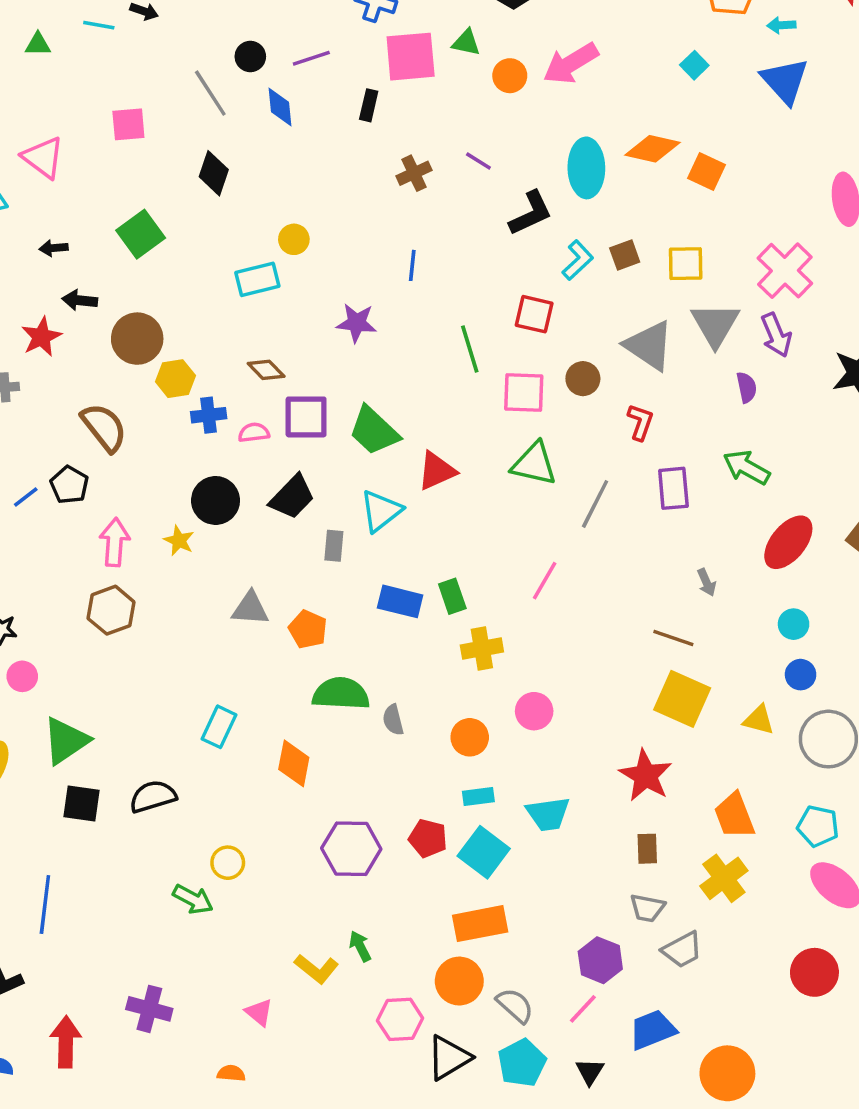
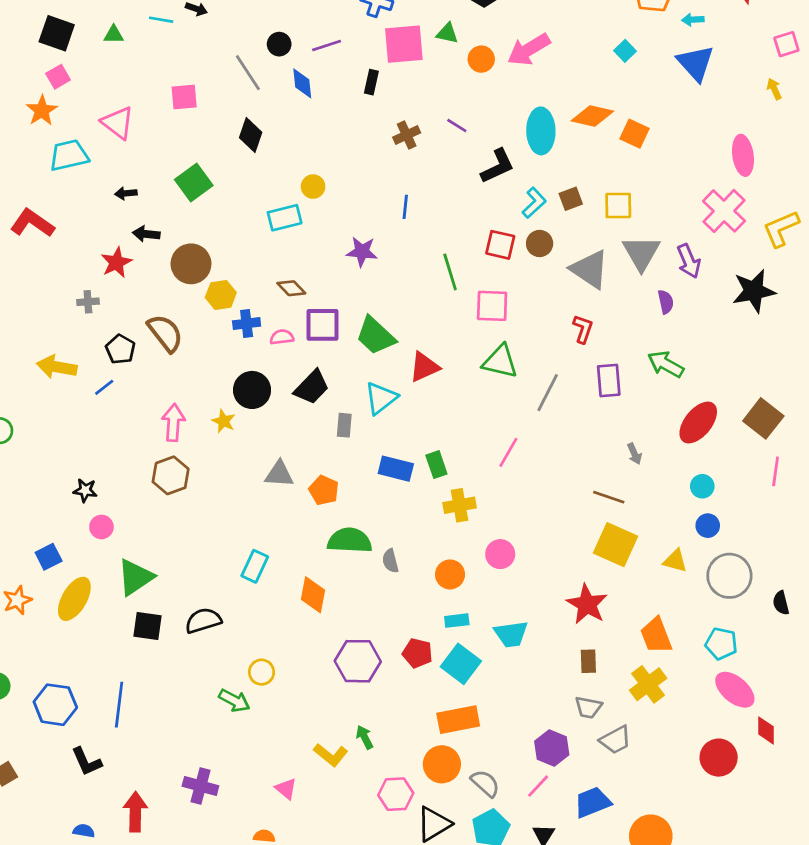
pink cross: (785, 271) -> (724, 211), moved
brown circle: (583, 379) -> (540, 243), moved
black pentagon: (69, 485) -> (120, 349), moved

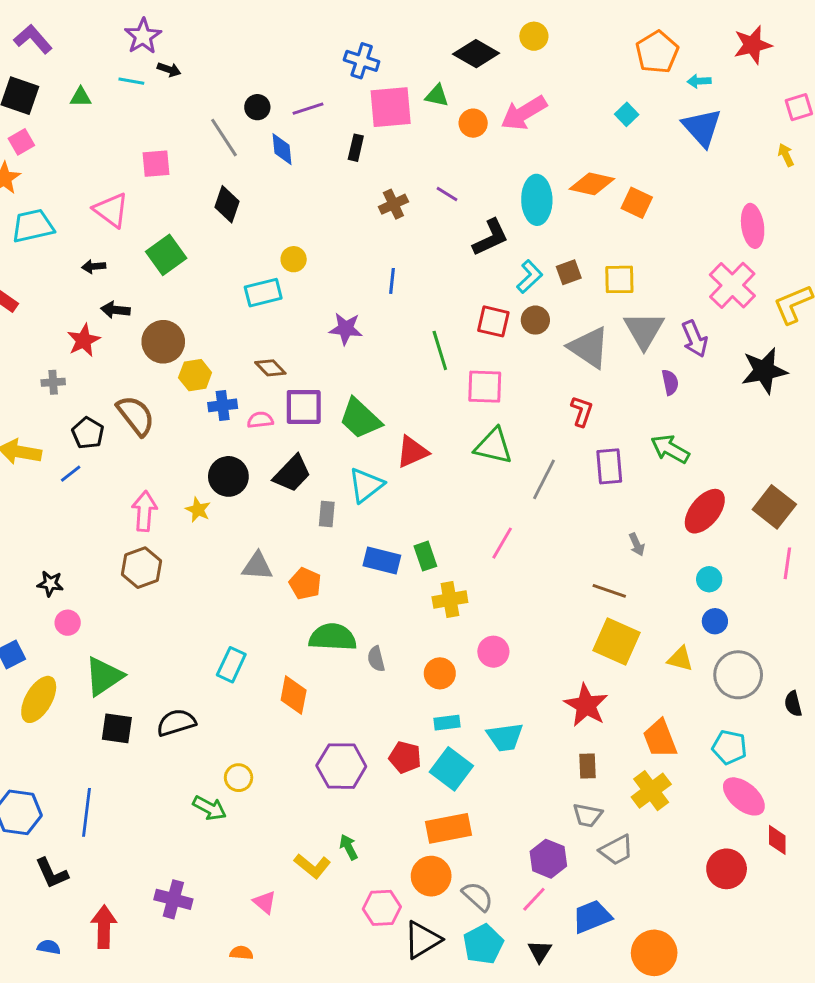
pink triangle: (118, 123) -> (111, 210), moved

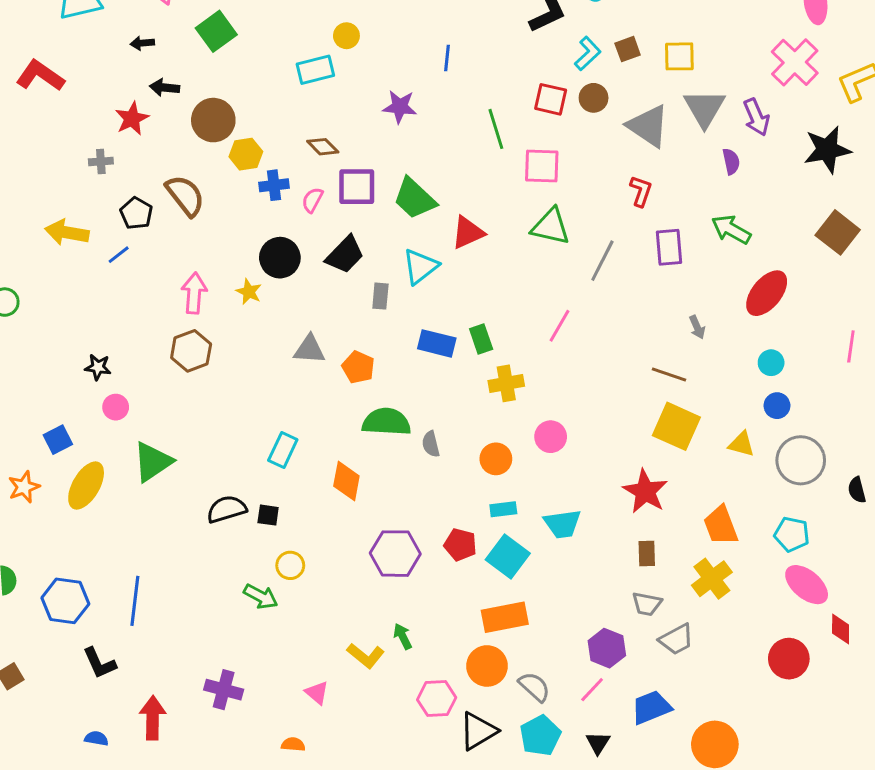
pink semicircle: (260, 420) -> (312, 200), turned -55
brown square: (774, 507) -> (838, 232), moved
black square: (117, 728) -> (268, 515), moved, size x0.7

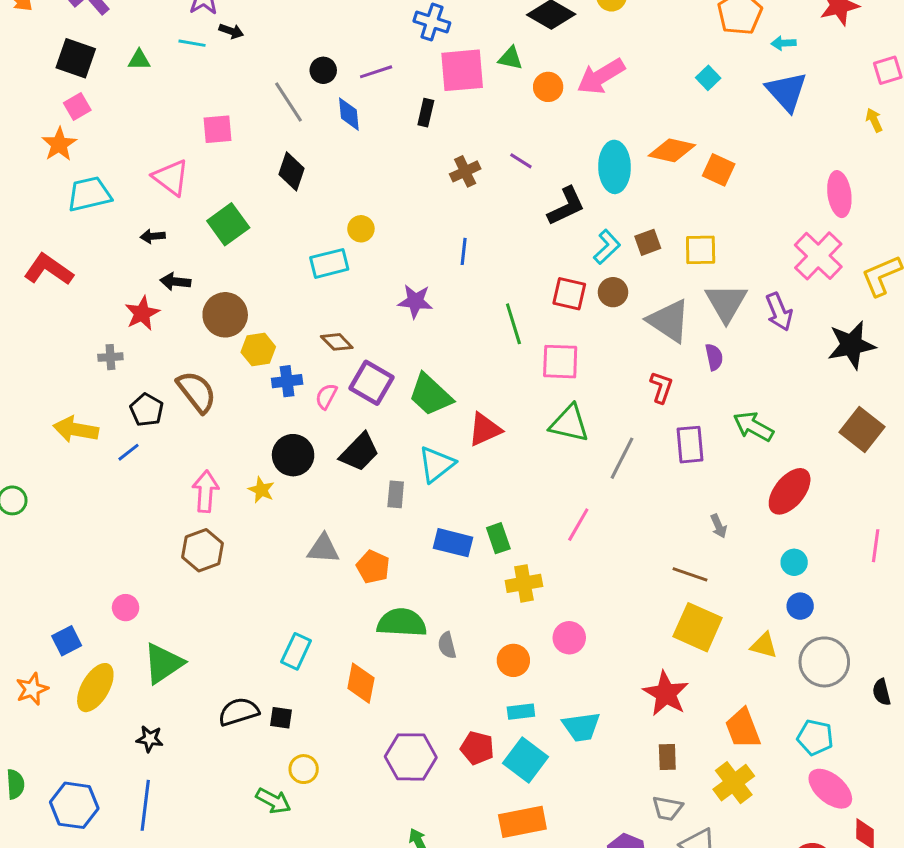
purple semicircle: (731, 161) -> (714, 357), moved
purple square: (357, 187) -> (372, 383), turned 30
black star: (98, 367) -> (150, 739), moved

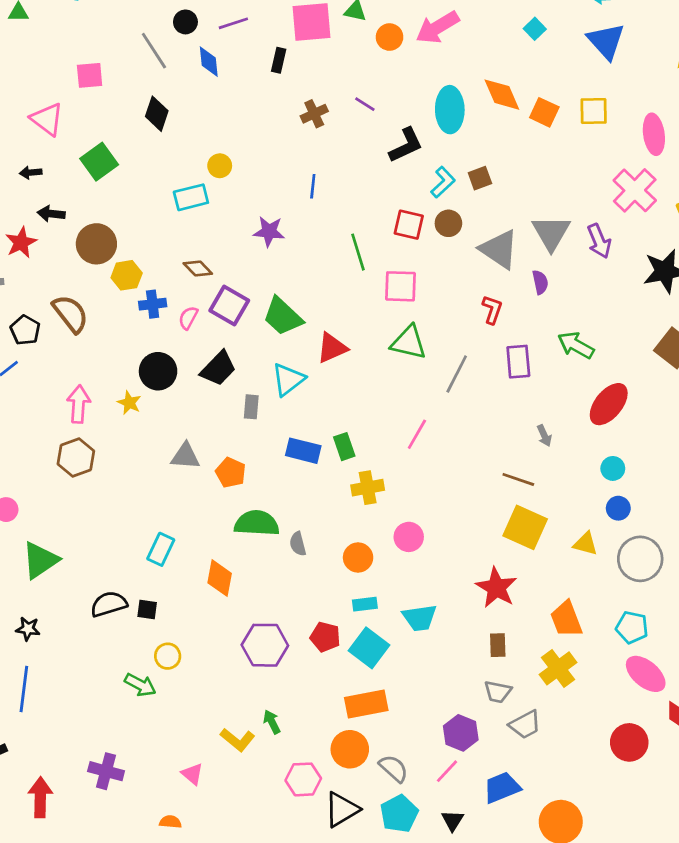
orange diamond: (672, 150) -> (502, 95), turned 54
yellow square: (701, 250) -> (594, 111), moved

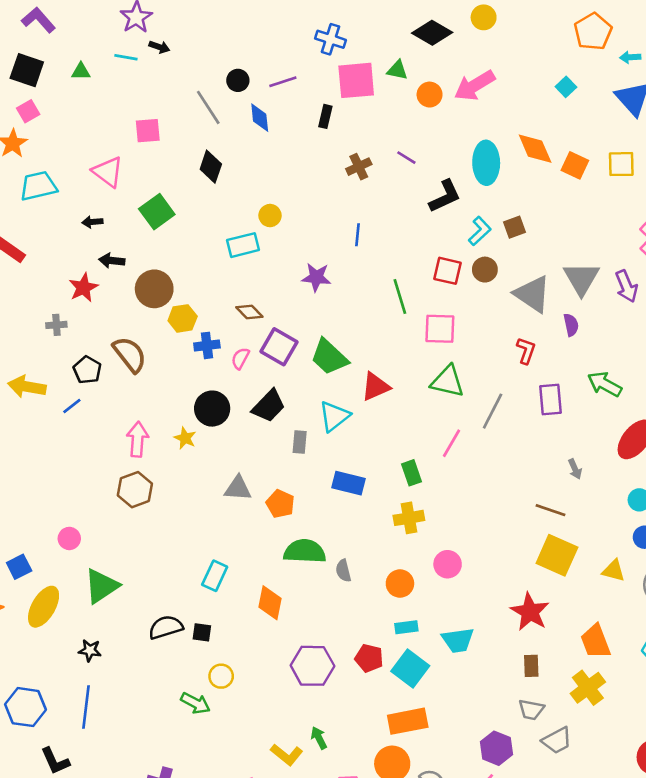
pink line: (417, 434) -> (451, 443), moved
green rectangle: (344, 447) -> (412, 473), moved

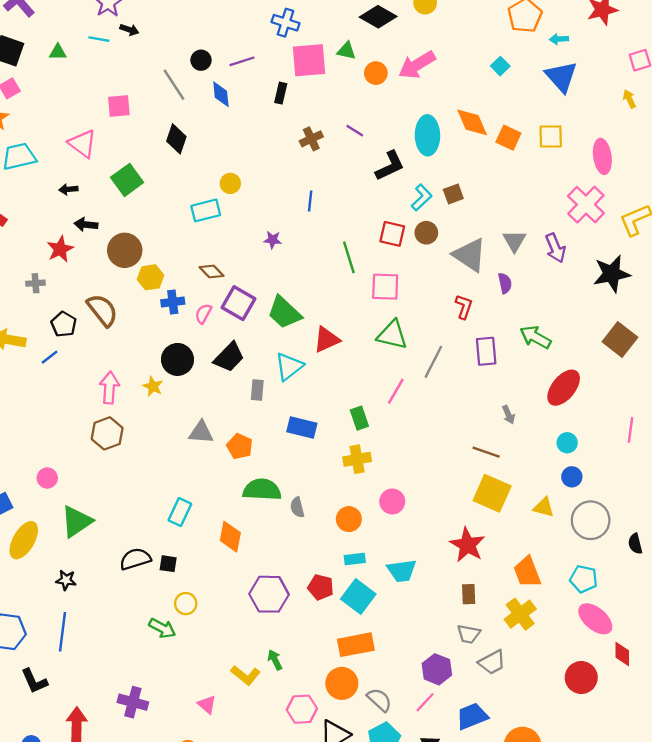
purple star: (316, 277) -> (273, 240), size x0.7
gray triangle: (581, 279) -> (514, 241), size x0.7

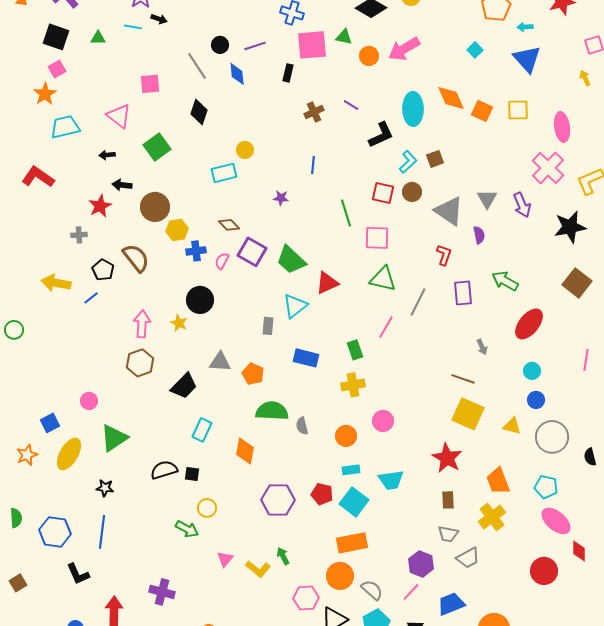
black trapezoid: (229, 357) -> (184, 386), moved
pink triangle: (207, 705) -> (225, 559), moved, turned 30

